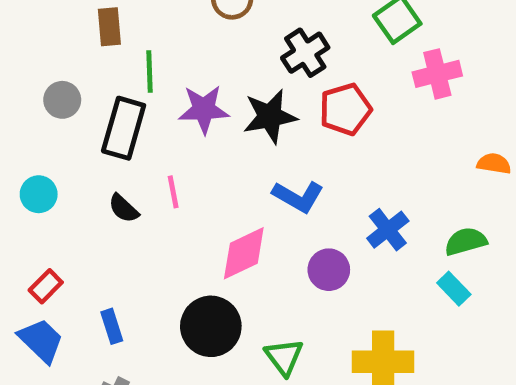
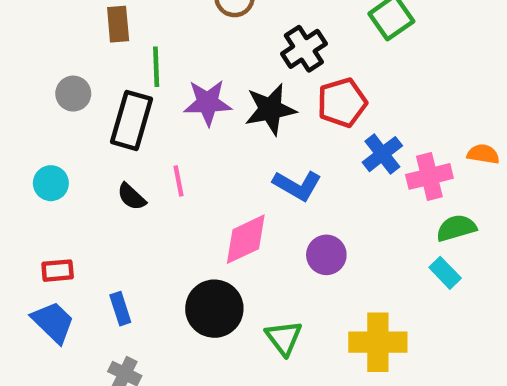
pink cross: (437, 74) -> (429, 176), moved
blue cross: (388, 230) -> (382, 154), moved
red rectangle: (46, 286) -> (58, 271), turned 40

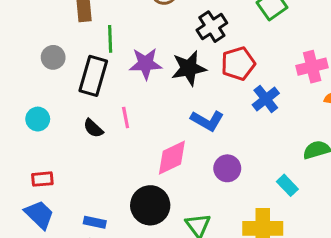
pink cross: (429, 176) -> (312, 67), moved
cyan rectangle: (445, 273) -> (287, 185), moved
blue rectangle: (120, 309) -> (95, 222), moved, turned -60

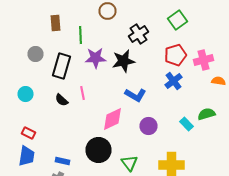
green line: (110, 39) -> (80, 35), moved
red pentagon: (238, 64) -> (176, 55), moved
red rectangle: (42, 179) -> (28, 133), turned 32
cyan rectangle: (287, 185) -> (186, 124), moved
blue trapezoid: (39, 215) -> (26, 156), turned 55

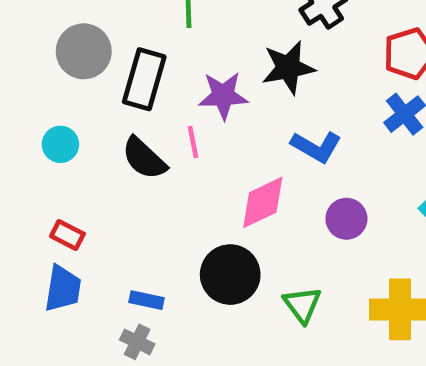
gray circle: (36, 54) -> (84, 51), size x1.5
purple star: (96, 58) -> (223, 96), moved
black semicircle: (62, 100) -> (144, 158), size x1.5

